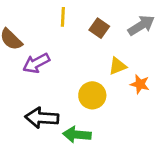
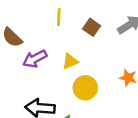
yellow triangle: (117, 66) -> (70, 61), moved

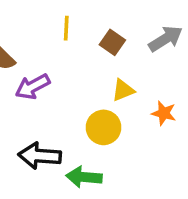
yellow triangle: (70, 61) -> (123, 90), moved

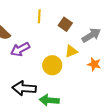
gray arrow: (166, 39) -> (91, 35), moved
yellow circle: (104, 127) -> (52, 65), moved

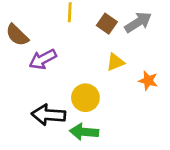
gray arrow: (91, 35) -> (138, 22), moved
yellow circle: (52, 65) -> (85, 98), moved

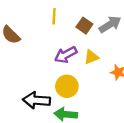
purple arrow: (43, 59) -> (66, 55), moved

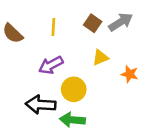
yellow line: (54, 16) -> (53, 27), moved
purple arrow: (66, 55) -> (51, 65), moved

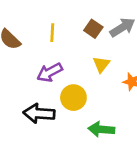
yellow triangle: (100, 58) -> (101, 64), turned -30
green arrow: (72, 120) -> (101, 129), moved

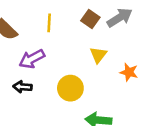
purple arrow: (50, 72) -> (32, 59), moved
black arrow: (39, 113) -> (23, 87), moved, size x0.6

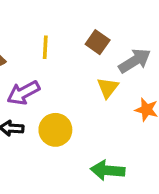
gray arrow: (120, 18) -> (135, 61), moved
yellow circle: (70, 88) -> (55, 130), moved

